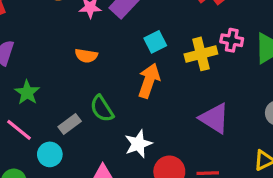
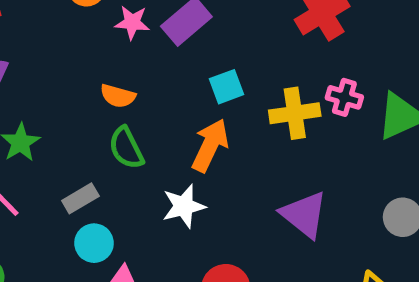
green semicircle: (102, 109) -> (126, 148), moved
white star: (138, 144) -> (184, 206), moved
cyan circle: (50, 154) -> (94, 243), moved

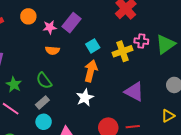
orange semicircle: (118, 96) -> (52, 50), moved
green semicircle: (126, 148) -> (44, 81), moved
cyan circle: (94, 243) -> (44, 122), moved

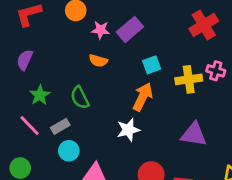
purple triangle: (134, 92) -> (194, 134), turned -30
gray rectangle: (42, 102) -> (60, 126), moved

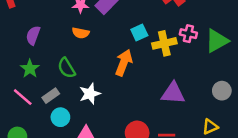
purple semicircle: (25, 60) -> (33, 35), moved
cyan square: (152, 65) -> (139, 32), moved
white star: (128, 130) -> (90, 94), moved

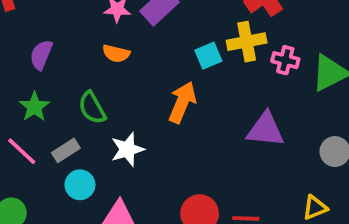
yellow cross: (164, 43) -> (247, 42), moved
purple triangle: (173, 93) -> (265, 130), moved

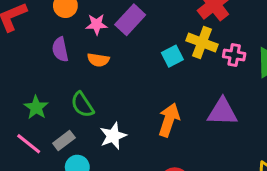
yellow cross: (247, 42) -> (202, 43), turned 36
purple semicircle: (41, 55) -> (60, 49), moved, turned -30
orange arrow: (182, 102) -> (169, 120), moved

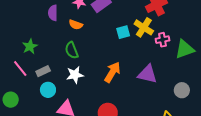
pink cross: (234, 55) -> (163, 40), turned -32
green semicircle: (82, 105) -> (72, 50), moved

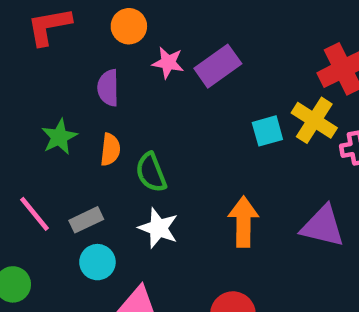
orange semicircle: (76, 25) -> (110, 150), moved, turned -104
green star: (30, 46) -> (59, 137), moved
orange arrow: (112, 72) -> (243, 222), turned -30
white star: (75, 75) -> (158, 228), turned 30

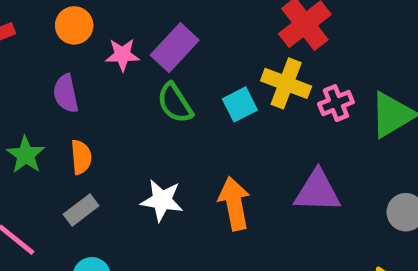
green semicircle: (151, 172) -> (175, 103), moved
gray rectangle: (86, 220) -> (81, 210), moved
white star: (158, 228) -> (162, 200), moved

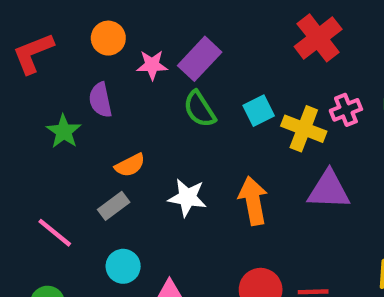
yellow cross: (286, 83) -> (304, 129), moved
green star: (26, 155) -> (64, 131), moved
orange semicircle: (81, 157) -> (130, 165), moved, turned 68

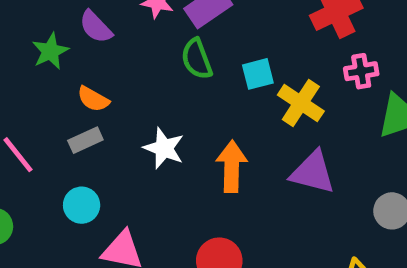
purple semicircle: (100, 100) -> (96, 27), turned -44
pink cross: (346, 110) -> (361, 71), moved
orange semicircle: (130, 165) -> (93, 99), moved, turned 44

